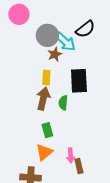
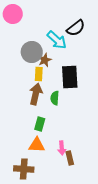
gray circle: (47, 35) -> (32, 52), moved
brown star: (55, 54) -> (45, 60), moved
green rectangle: (47, 130) -> (40, 124), turned 32
orange triangle: (44, 152) -> (37, 145), turned 42

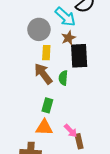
brown star: (45, 60) -> (68, 38), moved
brown arrow: (36, 94) -> (43, 74), turned -50
pink arrow: (62, 148) -> (71, 131), turned -40

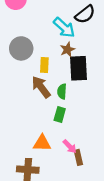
gray circle: (39, 29) -> (21, 48), moved
green rectangle: (47, 105) -> (60, 115), moved

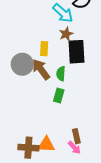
gray circle: (21, 48) -> (22, 64), moved
orange triangle: (42, 143) -> (46, 145), moved
pink arrow: (70, 146) -> (74, 148), moved

